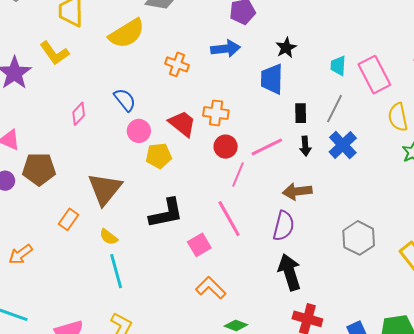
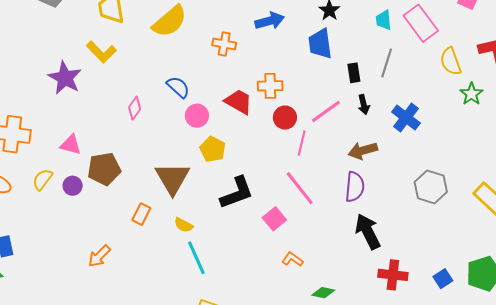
blue cross: (343, 145) -> (406, 118), moved
yellow pentagon: (159, 156) -> (213, 149), moved, turned -30
orange L-shape: (211, 288) -> (292, 259), size x0.7

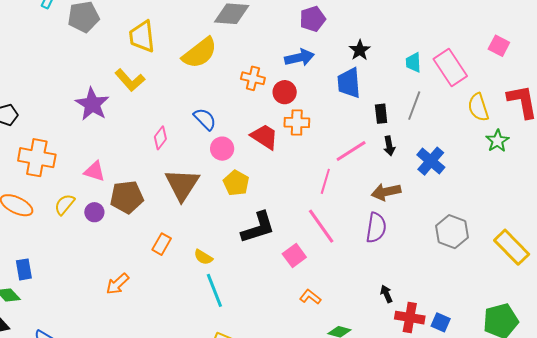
red circle: (285, 117) -> (285, 92), moved
brown triangle: (172, 178) -> (182, 185), moved
black arrow: (368, 232) -> (386, 294), moved, size x0.5
blue square: (443, 279) -> (441, 322), moved, turned -36

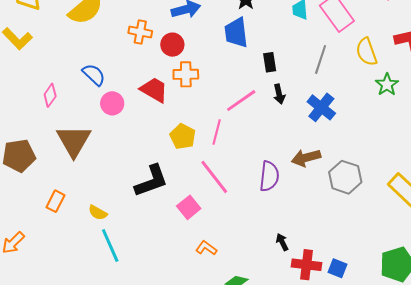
gray line: (414, 106) -> (321, 59), moved
yellow pentagon: (236, 183) -> (183, 136), moved
brown arrow: (386, 192) -> (306, 158), moved

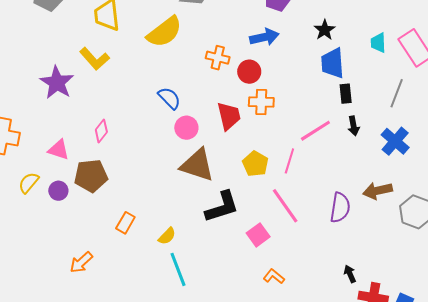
blue trapezoid: (236, 33) -> (333, 63), moved
red trapezoid: (154, 90) -> (229, 116), turned 44
pink diamond: (50, 95) -> (101, 131), moved
brown triangle: (74, 141) -> (197, 165), moved, turned -45
yellow semicircle: (98, 213) -> (167, 236), turned -78

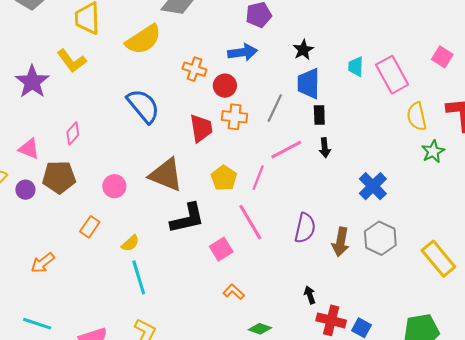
gray line: (397, 93) -> (275, 108), moved
blue semicircle: (169, 98) -> (143, 106), size x1.5
pink circle: (186, 128) -> (114, 186), moved
blue cross: (395, 141) -> (373, 186), moved
brown arrow: (378, 191) -> (341, 242), moved, turned -72

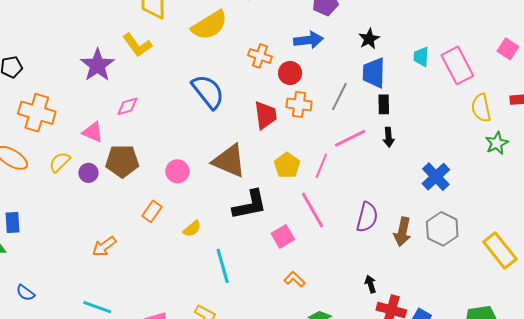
pink diamond: (73, 133) -> (127, 106), moved, turned 30
cyan line: (139, 277) -> (223, 266), moved

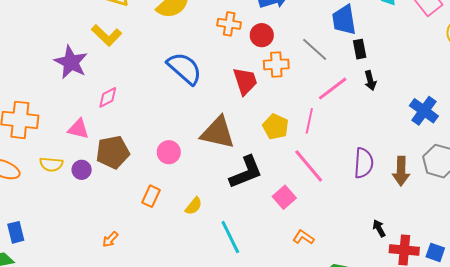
gray line: (339, 97) -> (315, 49), turned -64
yellow semicircle: (60, 162) -> (51, 164), turned -120
orange arrow: (104, 246) -> (110, 239), size x0.7

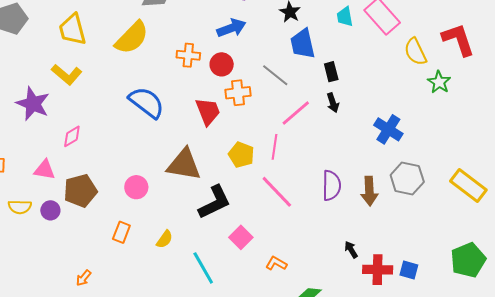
black rectangle: (360, 49) -> (331, 72), moved
pink square: (284, 197) -> (241, 237), moved

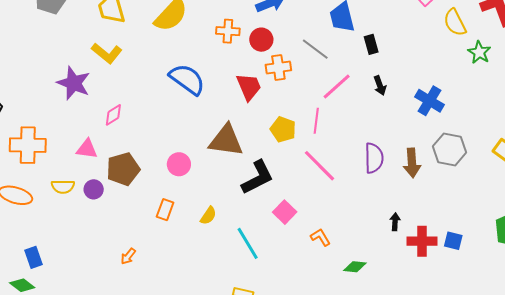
black arrow: (333, 103) -> (380, 86), moved
black arrow: (351, 250) -> (395, 222), turned 36
orange L-shape: (276, 263) -> (320, 237), turned 30

